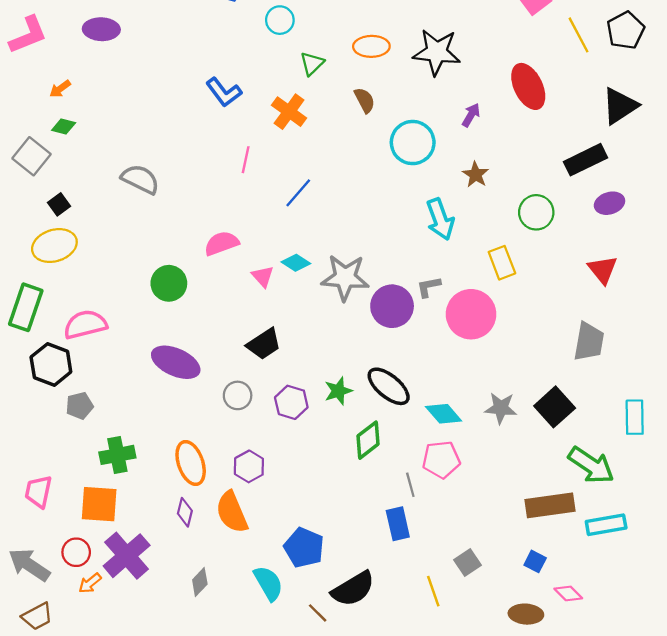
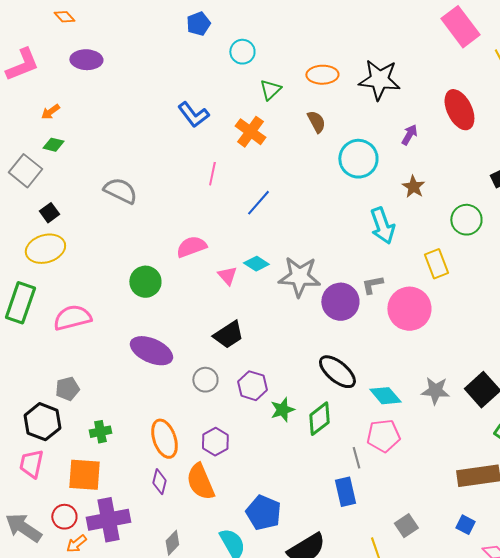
black hexagon: (51, 365) -> (42, 422), moved
green star: (338, 391) -> (282, 410), moved
green cross: (117, 455) -> (100, 432), size x0.7
purple cross: (127, 556) -> (108, 520), turned 30

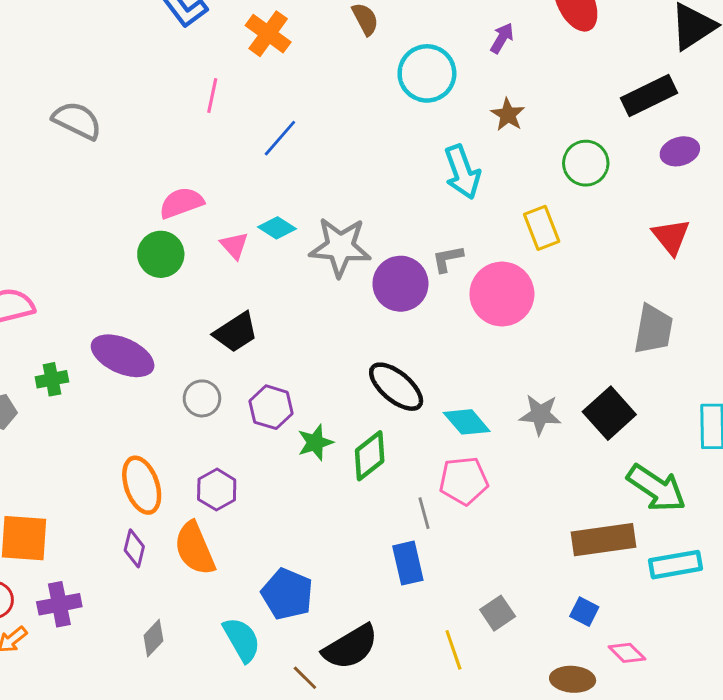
green circle: (145, 282) -> (161, 254), moved
green cross: (100, 432) -> (52, 379), moved
purple cross: (108, 520) -> (59, 604), size x0.7

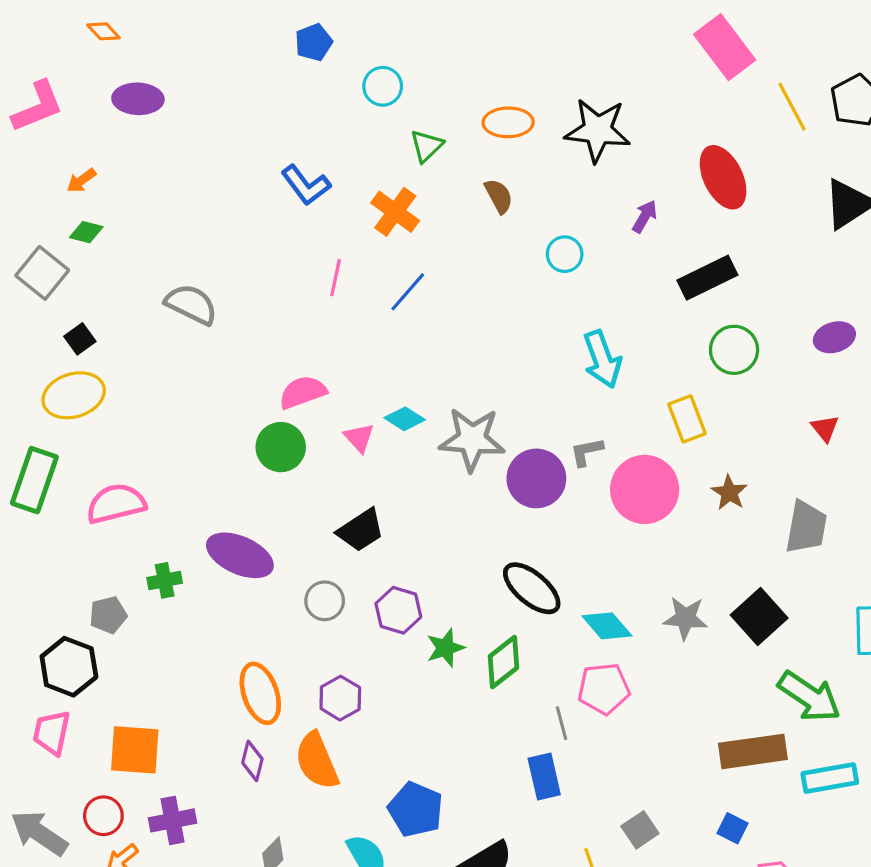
cyan circle: (427, 73) -> (565, 254), size x0.6
black rectangle: (649, 95) -> (707, 278), moved
brown star: (508, 115) -> (729, 493), moved
blue line: (280, 138) -> (408, 292), moved
red triangle: (671, 237) -> (825, 428), size x0.7

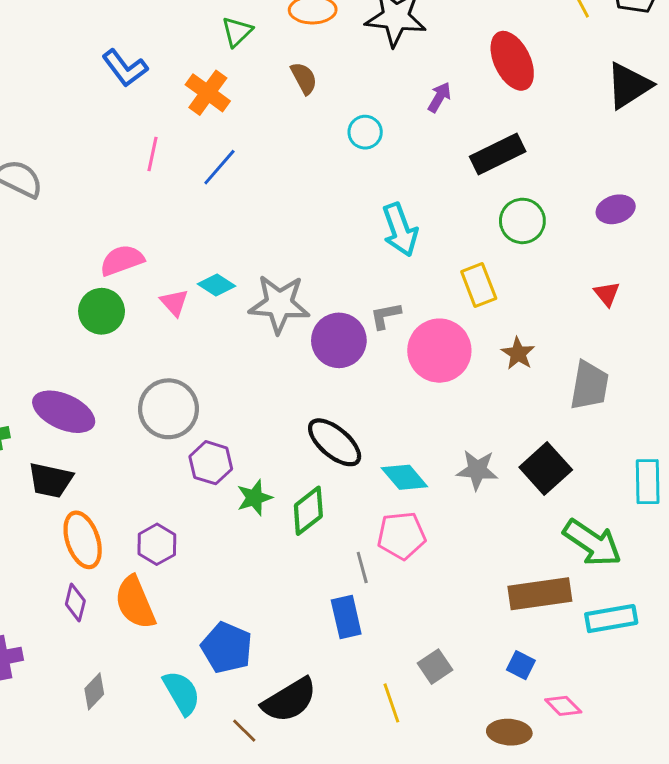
black trapezoid: (361, 530) -> (51, 480), moved, turned 45
gray circle: (325, 601) -> (169, 409), moved, size x1.6

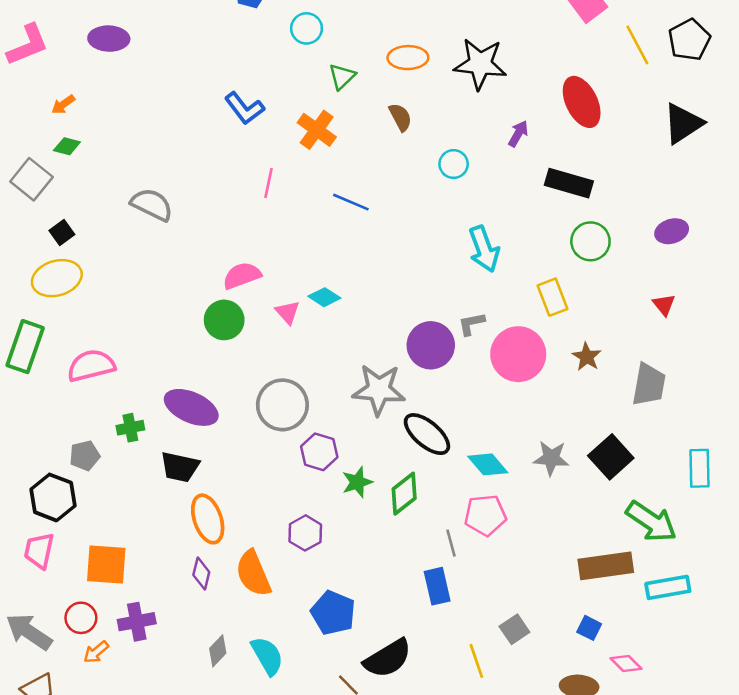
black rectangle: (498, 154) -> (569, 183), turned 42
blue line: (219, 167) -> (351, 202), moved, turned 72
gray star: (279, 304) -> (379, 390), moved
purple hexagon: (157, 544) -> (305, 533), moved
cyan semicircle: (182, 693) -> (267, 656), moved

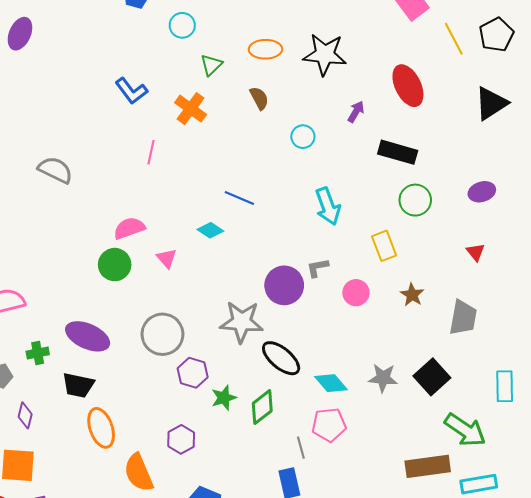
purple ellipse: (109, 39) -> (20, 34), turned -68
blue line: (351, 202) -> (239, 198), moved
cyan diamond: (324, 297) -> (210, 230), moved
pink circle: (518, 354) -> (356, 293), size x0.6
purple diamond: (201, 573) -> (25, 415), moved

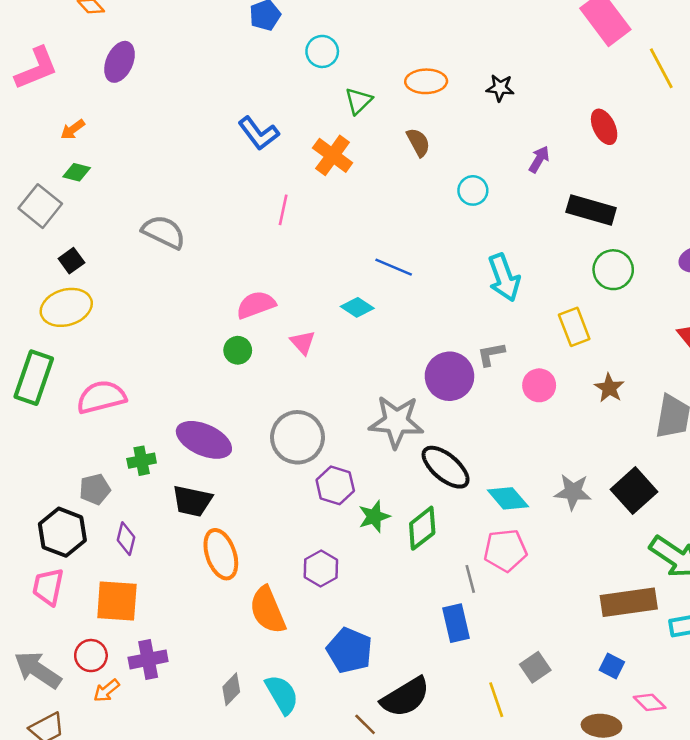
black star: (325, 54) -> (500, 88), size x0.5
red ellipse: (408, 86) -> (604, 127), size x0.7
green circle: (115, 265) -> (238, 350), size x0.7

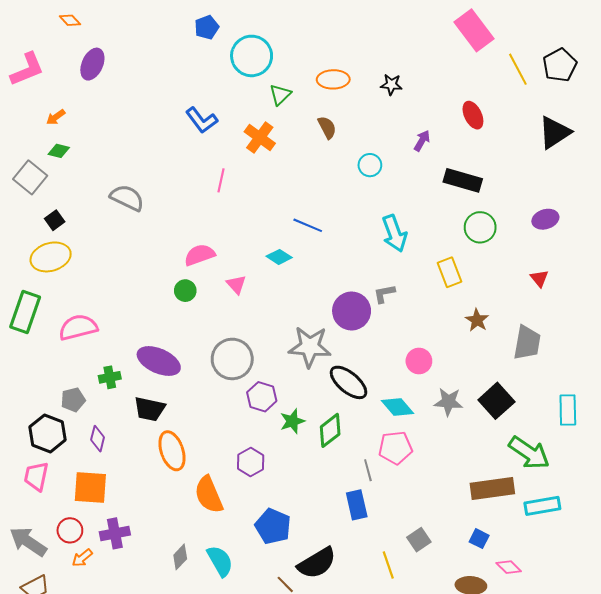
cyan circle: (322, 51) -> (252, 56), size x1.6
pink circle: (539, 385) -> (419, 361), moved

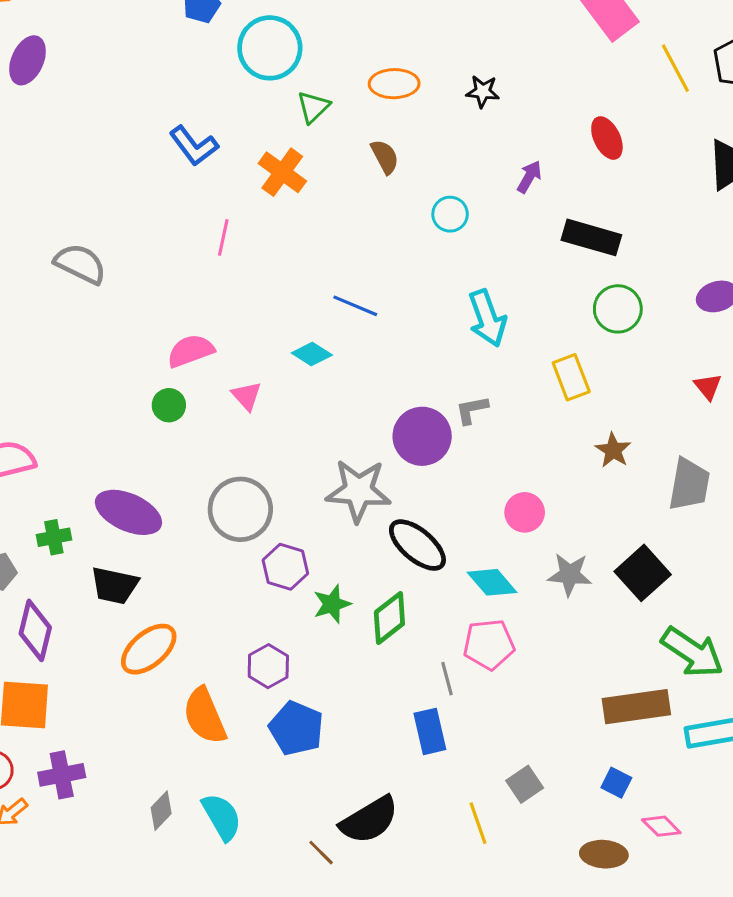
purple diamond: (98, 439) -> (35, 630), size x1.5
orange ellipse: (172, 451) -> (149, 649), turned 69
blue pentagon: (273, 526) -> (296, 728), moved

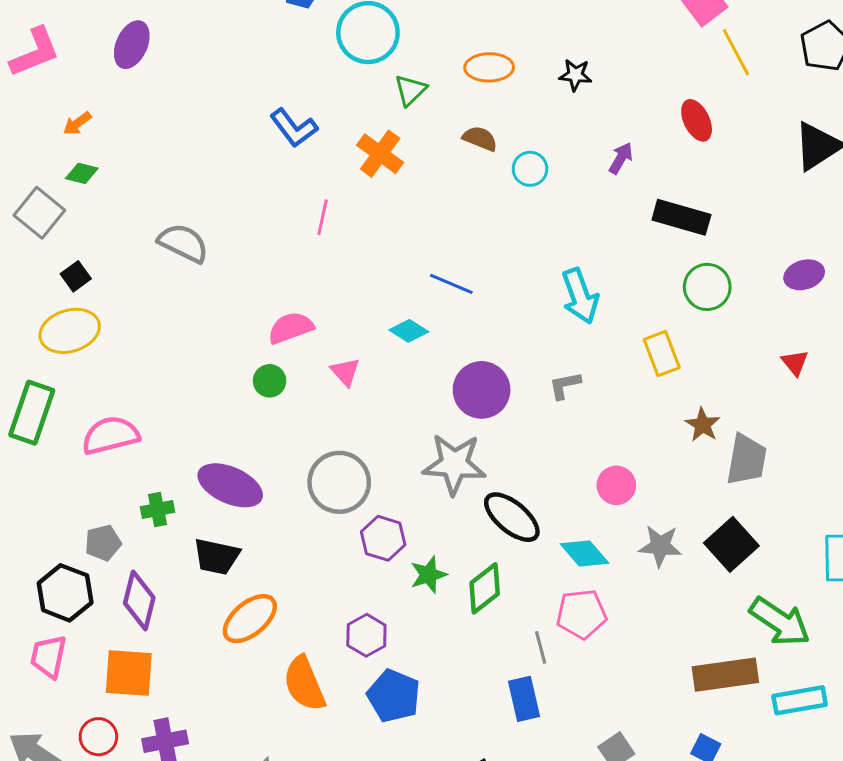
yellow line: (675, 68) -> (736, 52), moved
brown semicircle: (385, 157) -> (480, 139), turned -40
cyan circle: (450, 214) -> (530, 169), moved
purple circle: (422, 436) -> (482, 390), moved
gray trapezoid: (689, 484) -> (747, 460), moved

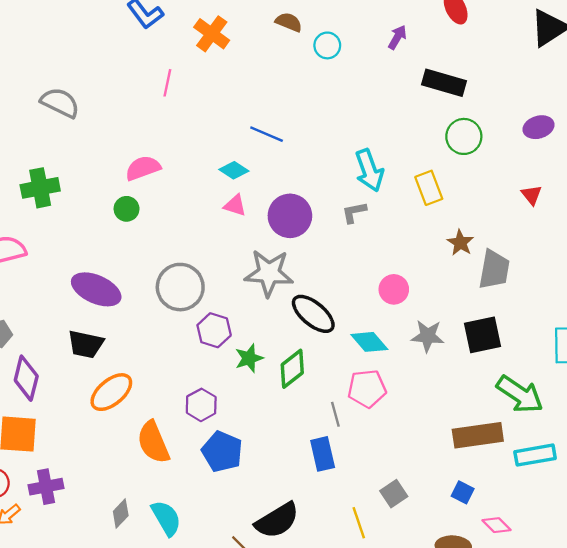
cyan arrow: (580, 296) -> (369, 170), moved
pink triangle: (345, 372) -> (235, 205), moved, turned -30
green cross: (157, 510) -> (40, 188), moved, size x1.5
black square: (731, 544) -> (482, 335), turned 30

